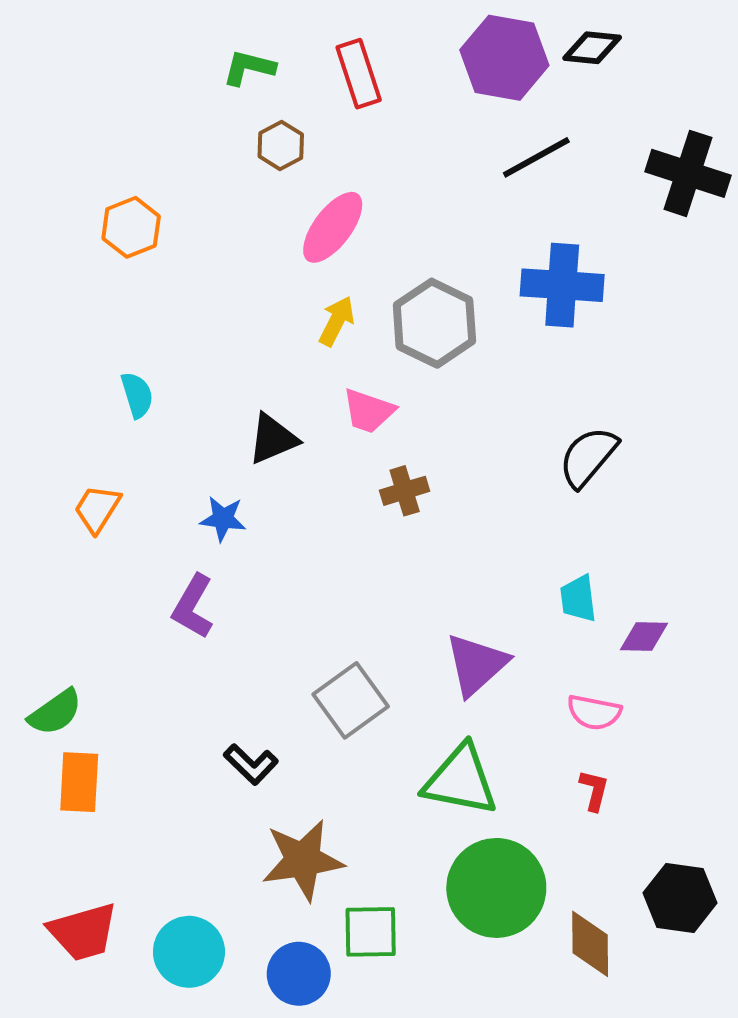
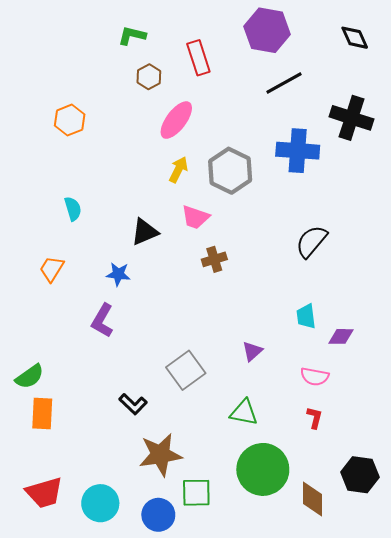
black diamond: (592, 48) -> (355, 38), moved, turned 60
red rectangle: (359, 74) -> (198, 58), moved
black cross: (688, 173) -> (352, 118), moved
purple triangle: (476, 664) -> (252, 351), size x0.6
green triangle: (460, 780) -> (244, 412), size x0.7

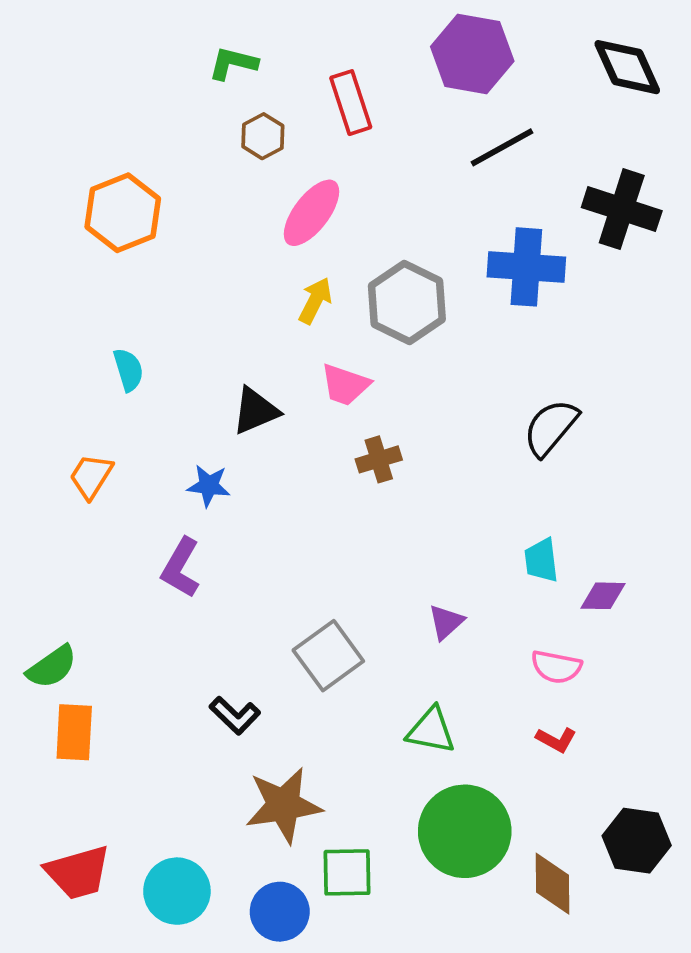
black diamond: (355, 38) -> (627, 67), size x1.4
orange hexagon: (70, 120) -> (123, 213), size x1.4
red L-shape: (315, 418) -> (556, 740), turned 105

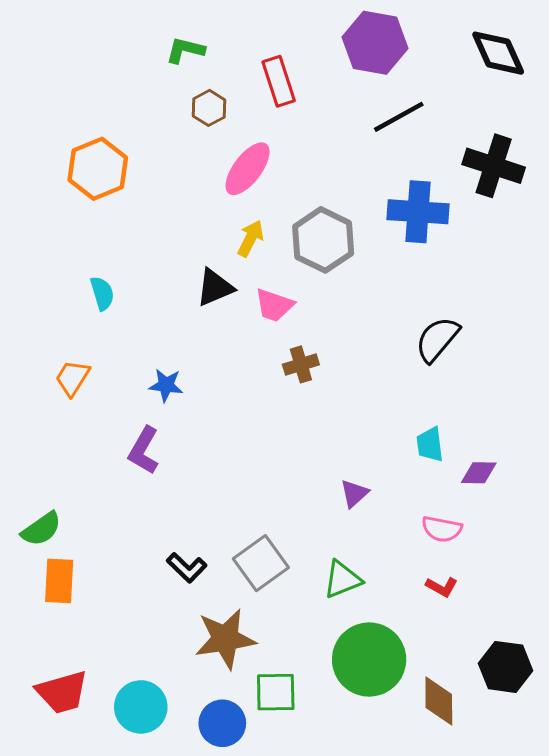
black triangle: (255, 411) -> (215, 287), moved
gray square: (328, 656) -> (261, 563), moved
green triangle: (431, 730) -> (342, 579), turned -33

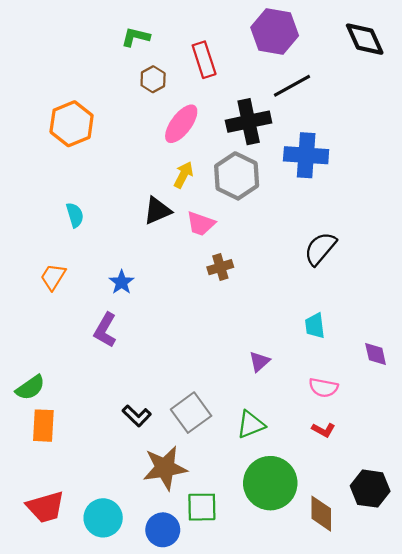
black cross: (494, 166) -> (249, 122), moved, turned -30
blue star: (166, 385) -> (122, 282), turned 30
purple diamond: (479, 473) -> (376, 354), moved, turned 76

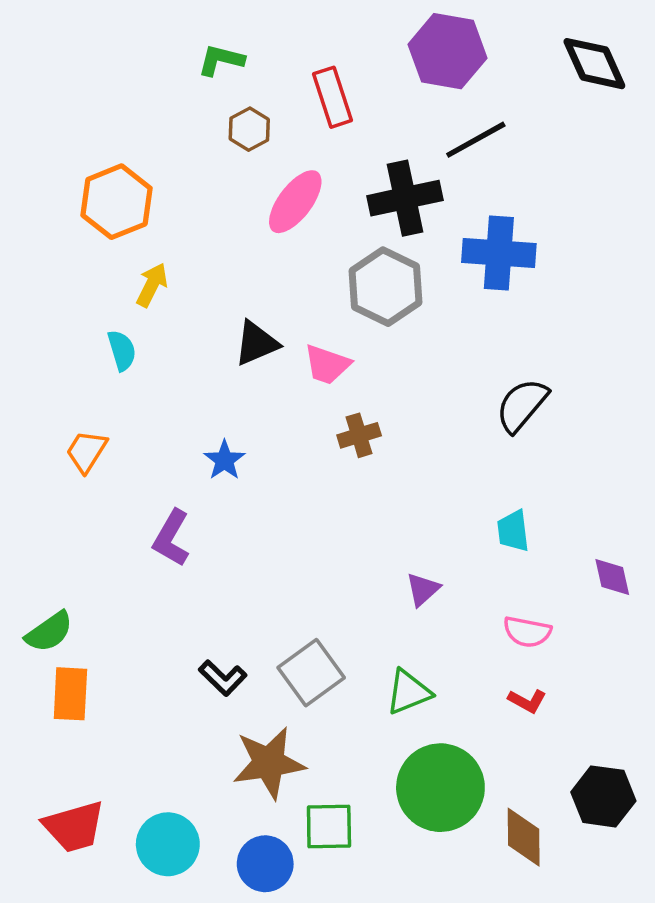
yellow arrow: (183, 175) -> (152, 285), moved
blue star: (122, 282) -> (224, 460), moved

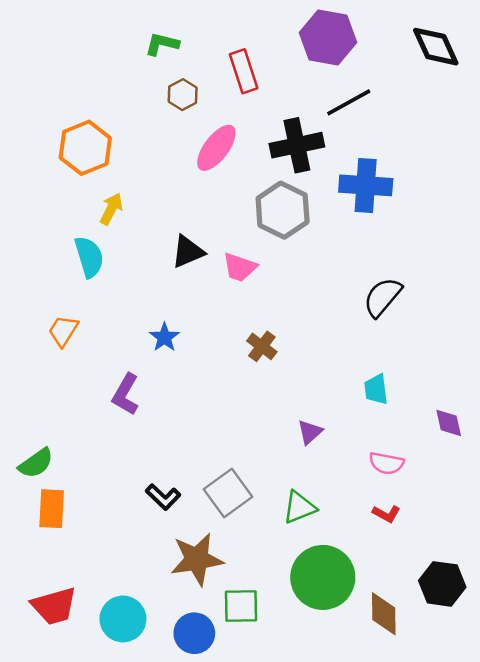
cyan semicircle: (122, 350) -> (89, 257), size x1.4
brown cross: (359, 435) -> (262, 346), moved, turned -36

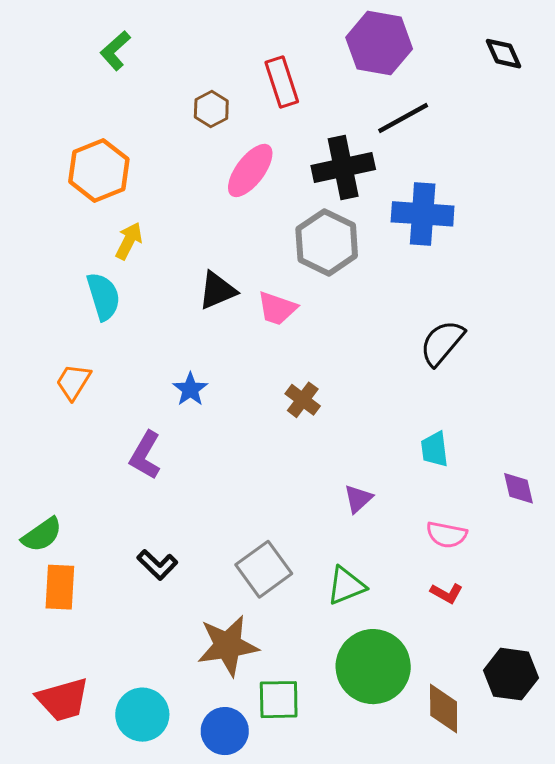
green L-shape: (162, 44) -> (115, 51), moved, turned -56
black diamond: (436, 47) -> (504, 54), size x0.7
black L-shape: (163, 497) -> (157, 565), moved

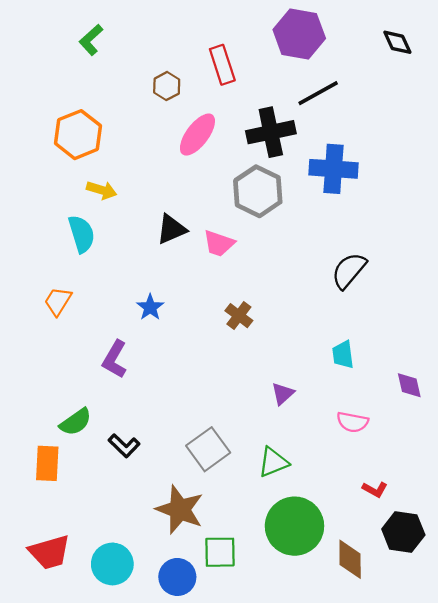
yellow arrow: (129, 241) -> (102, 190), turned 80
green semicircle: (42, 535) -> (76, 422), moved
red L-shape: (447, 593) -> (375, 489), moved
brown star: (228, 646) -> (180, 510), turned 30

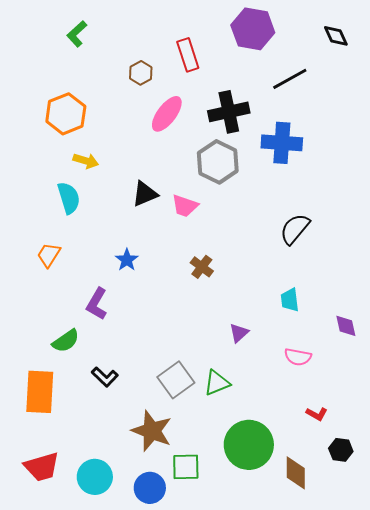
black line: (318, 93) -> (290, 79), moved
green semicircle: (76, 422) -> (66, 341), moved
green triangle: (273, 462) -> (217, 383), moved
orange rectangle: (47, 463) -> (40, 392), size x1.4
black hexagon: (403, 532) -> (341, 450), size x0.7

